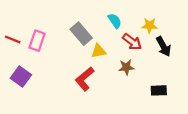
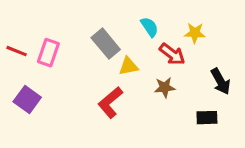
black arrow: (163, 46) -> (221, 81), moved

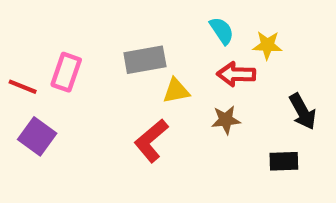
cyan semicircle: (150, 27) -> (222, 31), moved
gray rectangle: (106, 44) -> (145, 60), turned -60
red line: (17, 51) -> (23, 87), moved
red arrow: (172, 54) -> (236, 74), turned 144

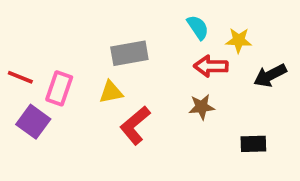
pink rectangle: (66, 72) -> (59, 88), moved
yellow triangle: (176, 91) -> (111, 92), moved
black arrow: (303, 112) -> (270, 75), moved, turned 92

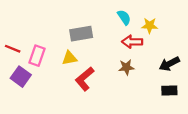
black arrow: (270, 75) -> (169, 64), moved
black rectangle: (253, 144) -> (169, 90), moved

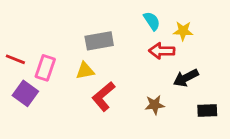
black arrow: (169, 64) -> (186, 78), moved
brown star: (126, 67) -> (155, 105), moved

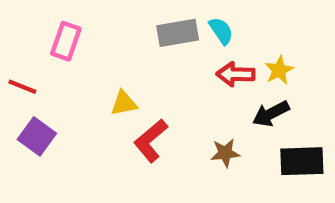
yellow star: (183, 31) -> (279, 70), moved, turned -30
gray rectangle: (99, 41) -> (178, 33), moved
pink rectangle: (45, 68) -> (66, 41), moved
black rectangle: (207, 110) -> (302, 161), size x1.5

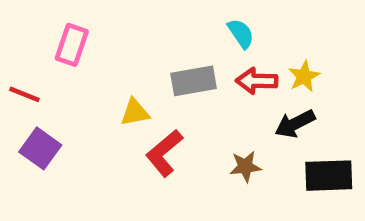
gray rectangle: (178, 33) -> (194, 81), moved

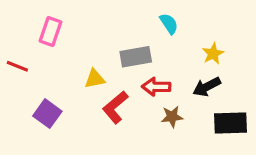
red arrow: (257, 81) -> (156, 87), moved
purple square: (40, 148) -> (47, 114), moved

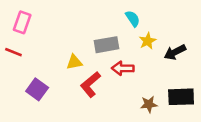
pink rectangle: (50, 31) -> (22, 22), moved
yellow star: (213, 54) -> (148, 41), moved
black arrow: (207, 87) -> (175, 52), moved
brown star: (172, 117) -> (149, 104), moved

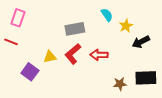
yellow star: (148, 41) -> (126, 26), moved
gray rectangle: (107, 45) -> (75, 29), moved
yellow triangle: (74, 62) -> (50, 57), moved
red L-shape: (90, 84) -> (73, 54), moved

